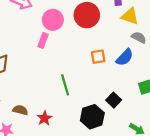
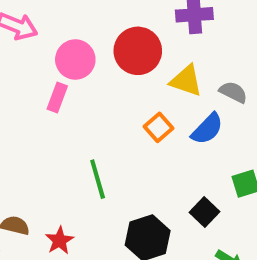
yellow triangle: (130, 16) -> (186, 81), moved
orange square: (98, 57) -> (159, 127), turned -32
black square: (114, 100) -> (205, 212), moved

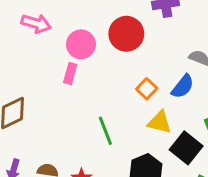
yellow triangle: (186, 81) -> (160, 122), moved
black square: (205, 212) -> (186, 148), size x1.5

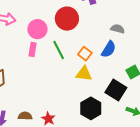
yellow triangle: (160, 122) -> (84, 74), moved
green line: (105, 131) -> (59, 50), moved

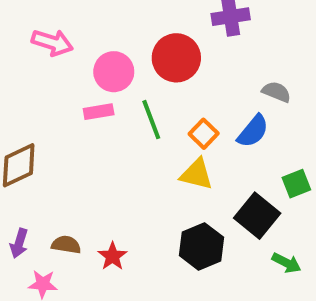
pink rectangle: (33, 49) -> (99, 112), turned 64

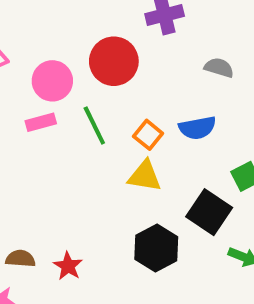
gray semicircle: (276, 92) -> (219, 68), moved
blue semicircle: (253, 131) -> (197, 128), turned 45

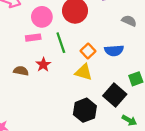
brown semicircle: (20, 259) -> (21, 71), moved
red star: (68, 266) -> (43, 65), moved

